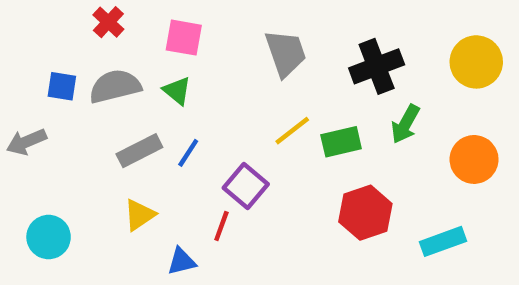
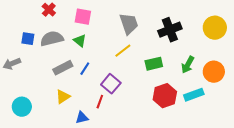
green arrow: (405, 124) -> (188, 65), moved
yellow line: (292, 131) -> (123, 51), moved
cyan rectangle: (443, 241) -> (194, 95), moved

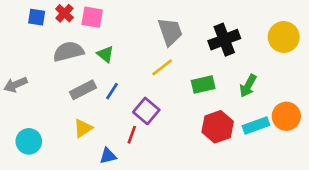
pink square: (83, 17) -> (92, 17), moved
blue square: (28, 39) -> (37, 17), moved
orange circle: (214, 72) -> (286, 116), moved

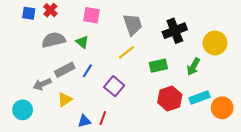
pink square: (92, 17) -> (92, 15), moved
yellow circle: (284, 37) -> (215, 43), moved
gray arrow: (16, 85) -> (42, 84), moved
orange circle: (286, 116) -> (222, 108), moved
red line: (132, 135) -> (103, 118), moved

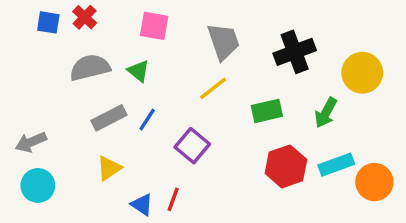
gray arrow: (42, 84) -> (31, 142), moved
blue triangle: (84, 121) -> (142, 205), turned 48

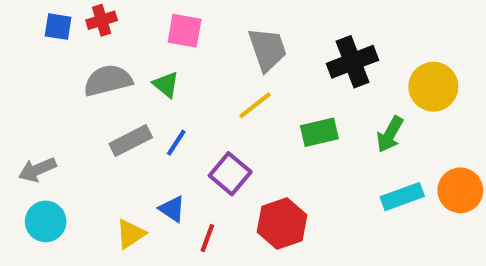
red cross: (85, 17) -> (102, 20), turned 30
red hexagon: (286, 166) -> (282, 224), moved
yellow triangle: (109, 168) -> (131, 234), moved
orange circle: (374, 182) -> (460, 190), moved
blue triangle: (142, 205) -> (172, 209), moved

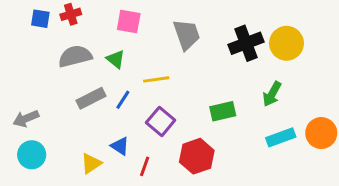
yellow circle: (433, 87) -> (286, 43), moved
yellow line: (255, 105) -> (156, 79), moved, turned 30
green rectangle: (319, 132) -> (223, 111), moved

